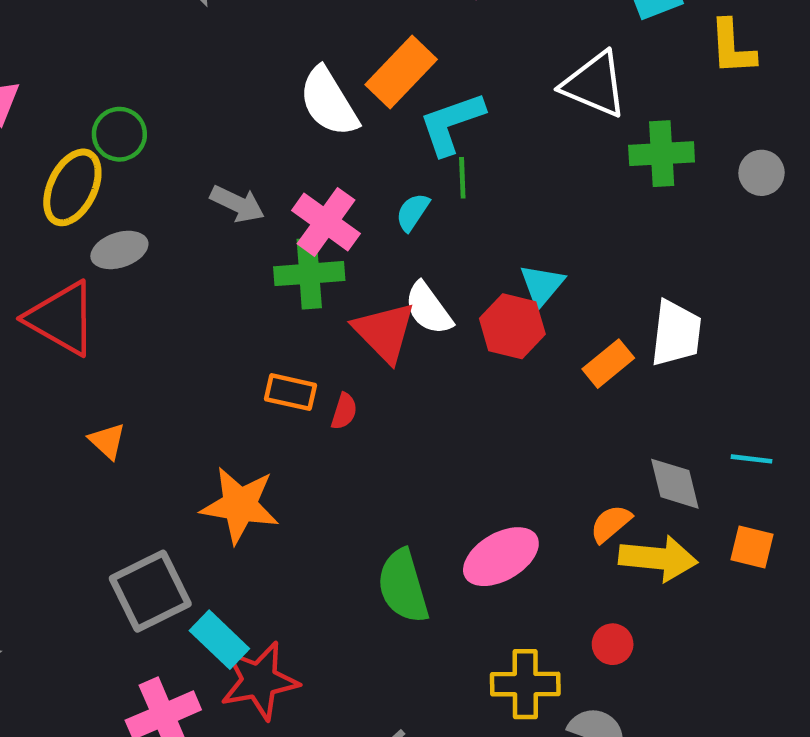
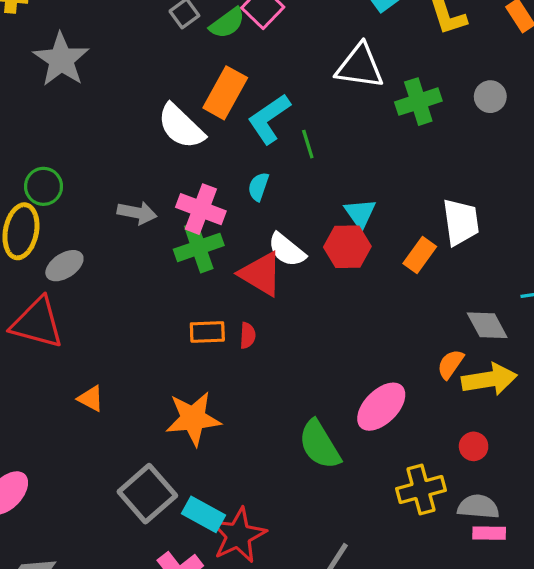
green line: (462, 178) -> (308, 144), moved

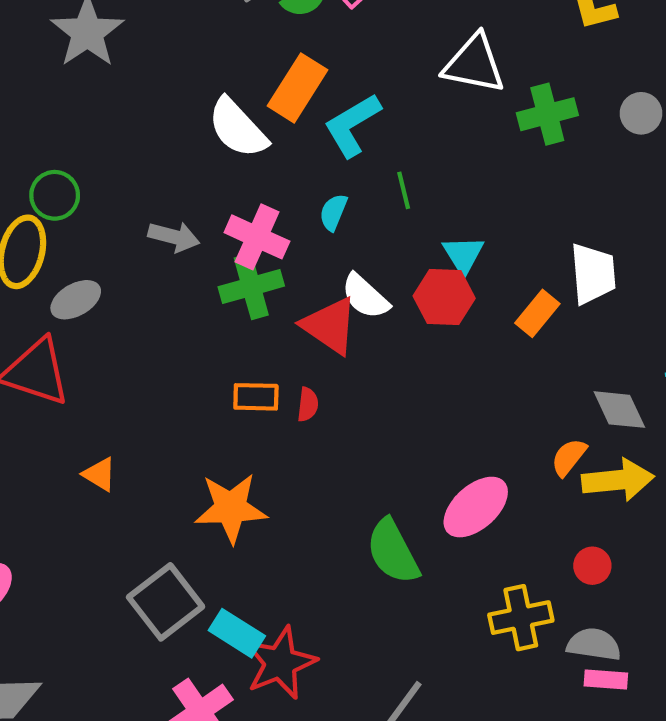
green line: (308, 144) -> (404, 190), moved

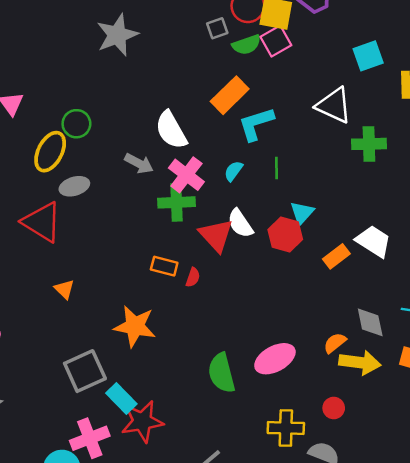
white semicircle: (238, 128) -> (171, 130), moved
white trapezoid: (593, 274) -> (374, 241), turned -66

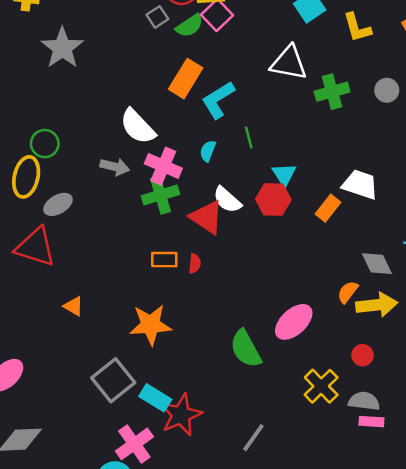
yellow cross: (286, 428) -> (321, 386), turned -32

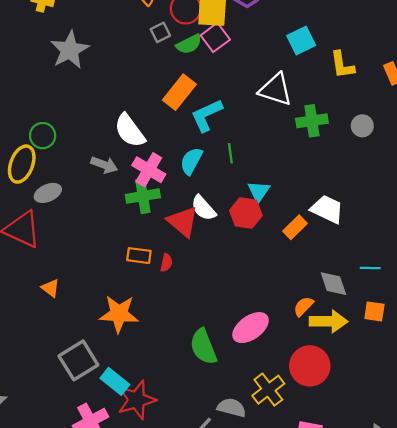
cyan semicircle: (208, 151) -> (191, 161), size x1.4
red circle: (362, 355) -> (310, 366), size x2.0
gray semicircle: (364, 401) -> (232, 408), moved

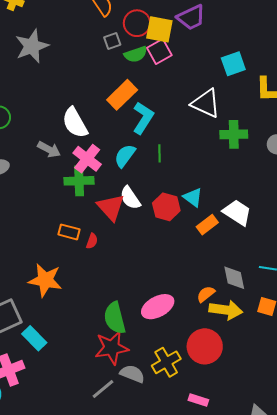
cyan L-shape: (207, 115) -> (143, 118), turned 140
cyan triangle: (259, 191) -> (193, 197), moved, turned -35
red star: (137, 400) -> (112, 348), moved

